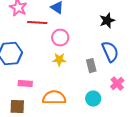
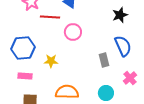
yellow star: (59, 60) -> (51, 61), moved
pink rectangle: (25, 84) -> (25, 76), moved

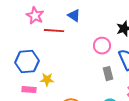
pink circle: (73, 32) -> (102, 46), moved
yellow star: (51, 61) -> (47, 80), moved

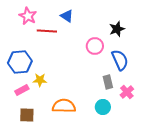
gray rectangle: (108, 74) -> (108, 82), moved
pink rectangle: (29, 90) -> (22, 90), turned -32

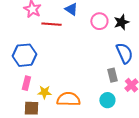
pink circle: (95, 46) -> (99, 21), moved
yellow star: (40, 80) -> (44, 92), moved
pink rectangle: (22, 90) -> (26, 83), turned -48

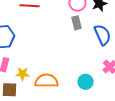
gray rectangle: (112, 75) -> (76, 23), moved

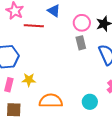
yellow star: (22, 74) -> (29, 80), moved

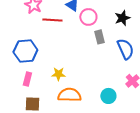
pink circle: (82, 23) -> (88, 17), moved
yellow star: (29, 80) -> (58, 74), moved

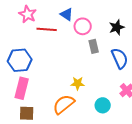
yellow star: (58, 74) -> (78, 83), moved
pink rectangle: (27, 79) -> (22, 88), size x1.5
orange semicircle: (69, 95) -> (64, 104), turned -40

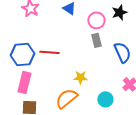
pink circle: (83, 26) -> (96, 20), moved
black star: (117, 27) -> (119, 12), moved
red line: (47, 29) -> (49, 52), moved

